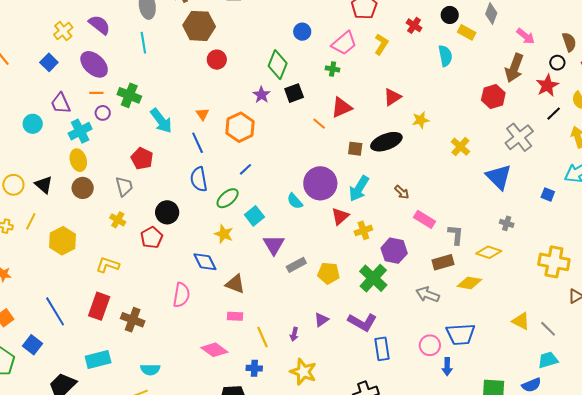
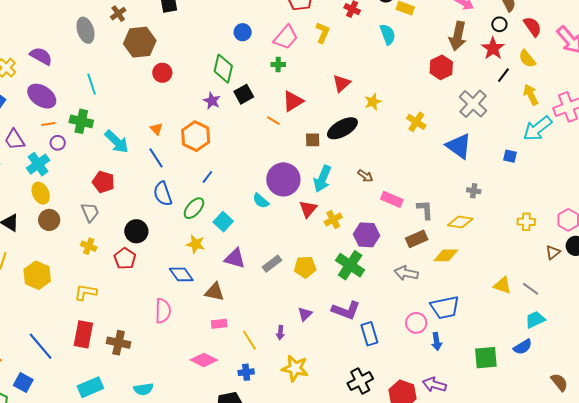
cyan line: (143, 43) -> (92, 84), moved
purple triangle: (274, 245) -> (235, 258), moved, turned -35
yellow cross: (554, 262) -> (526, 222), size x0.6

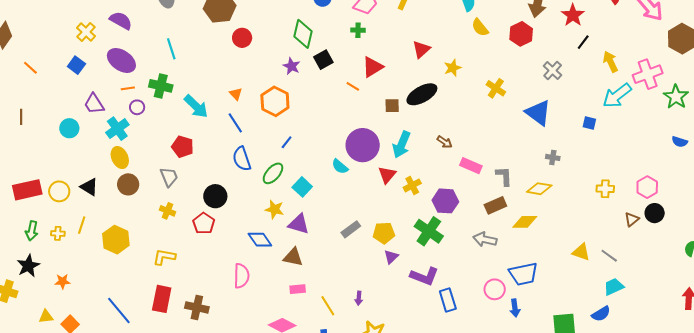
yellow semicircle: (527, 59) -> (480, 27), moved
gray cross: (473, 104) -> (553, 70), size x0.7
purple triangle: (235, 258) -> (299, 224), moved
purple triangle: (305, 314) -> (391, 257), moved

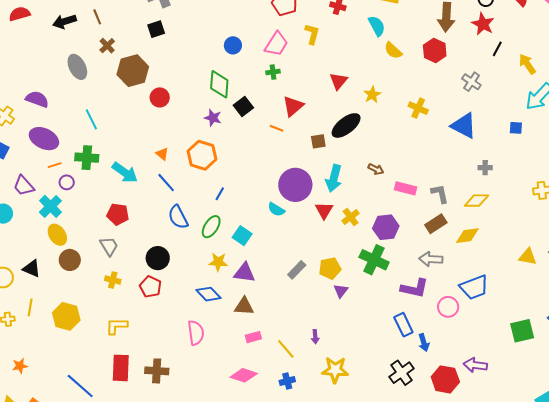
purple L-shape: (424, 276) -> (414, 288), moved
blue arrow: (515, 308) -> (424, 342), moved

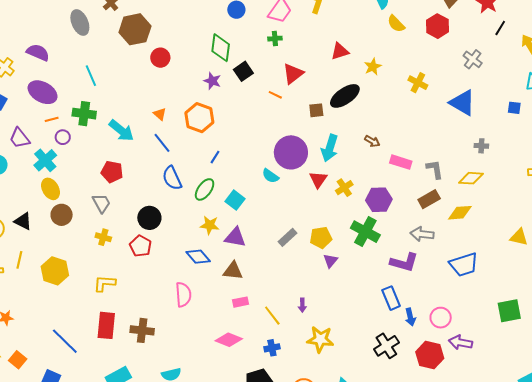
red triangle: (338, 81) -> (340, 51), turned 30
pink circle: (448, 307) -> (441, 318), moved

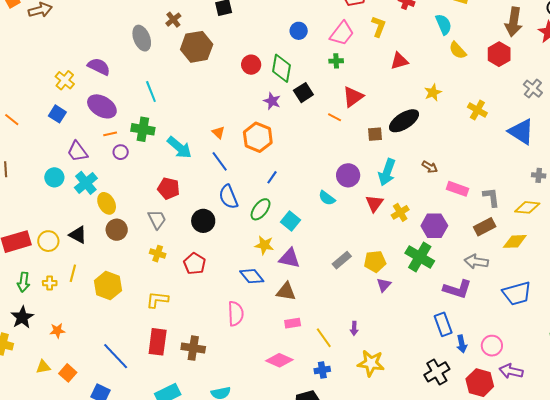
red triangle: (340, 51) -> (399, 61), moved
red circle: (160, 58) -> (251, 65), moved
purple circle: (291, 152) -> (348, 175), size x0.7
cyan cross: (45, 160) -> (86, 183), moved
black circle: (149, 218) -> (203, 221), moved

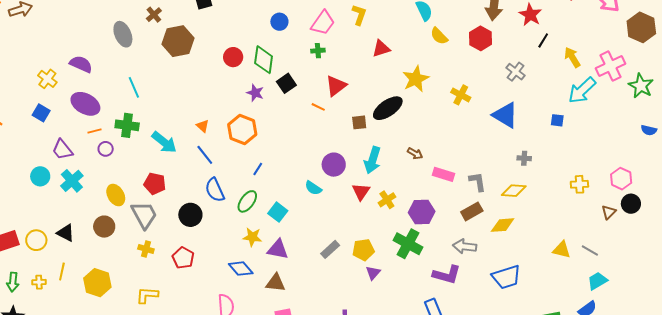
yellow star: (433, 92) -> (416, 79), size x1.5
yellow ellipse: (107, 203) -> (116, 195), moved
gray trapezoid: (157, 219) -> (144, 215), size x1.4

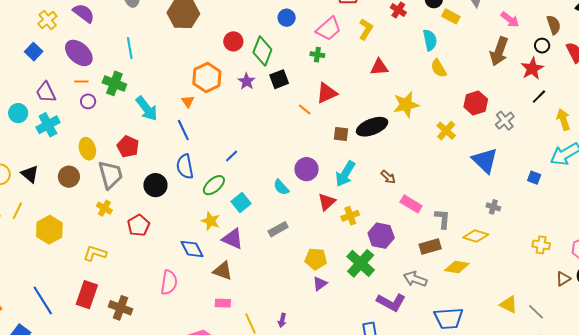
red hexagon: (481, 38) -> (476, 103), moved
orange hexagon: (242, 130) -> (207, 78), moved
gray rectangle: (330, 249) -> (278, 229), moved

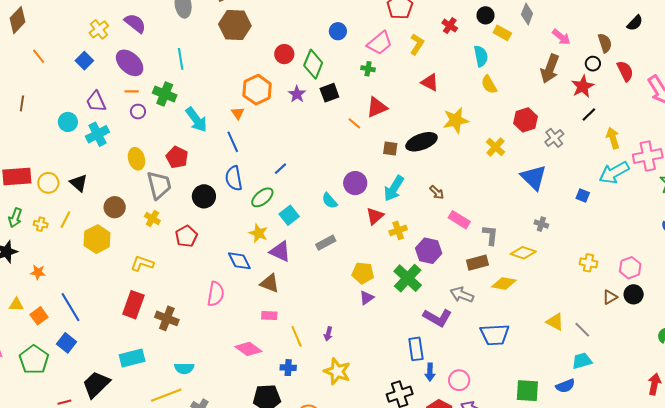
red triangle: (379, 67) -> (430, 82), turned 30
brown circle: (69, 177) -> (115, 207), moved
blue line: (43, 300) -> (70, 307), moved

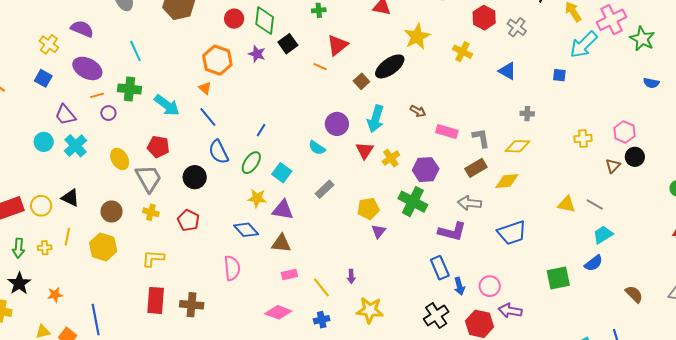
brown square: (390, 149) -> (361, 81), turned -35
blue triangle: (534, 178) -> (507, 71), size x0.7
blue line: (70, 307) -> (96, 320), turned 36

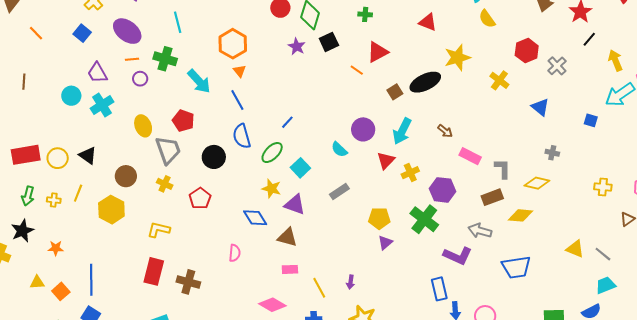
orange hexagon: (217, 60) -> (233, 44), moved
pink semicircle: (232, 268) -> (235, 253), size x0.7

